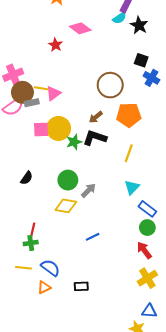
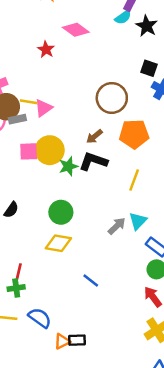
gray arrow: (89, 190) -> (117, 226), moved
blue line: (93, 237) -> (91, 281), turned 64
orange triangle: (44, 287) -> (62, 341), moved

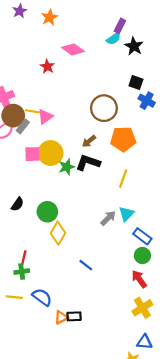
gray rectangle: (17, 119) -> (23, 126), turned -40
green circle: (61, 212) -> (47, 212), moved
yellow diamond: (58, 243) -> (58, 233), turned -70

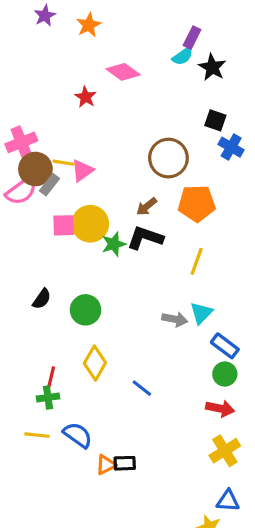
gray arrow: (108, 218) -> (175, 319), turned 56
yellow diamond: (58, 233) -> (95, 363), moved
red arrow: (139, 279) -> (220, 408), turned 138

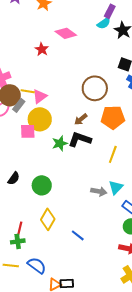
yellow circle: (90, 224) -> (40, 119), moved

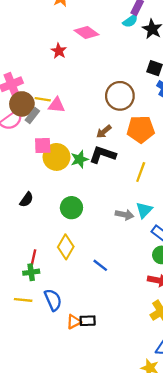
pink triangle: (40, 96) -> (56, 105), turned 42
yellow circle: (40, 119) -> (56, 157), moved
green circle: (42, 185) -> (71, 208), moved
blue semicircle: (37, 265) -> (53, 300), turned 30

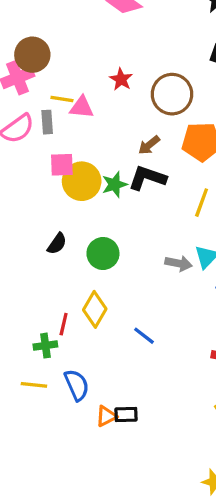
red star: (59, 51) -> (121, 79), moved
brown circle: (22, 104) -> (32, 55), moved
gray rectangle: (32, 115) -> (47, 122), turned -42
black semicircle: (27, 200) -> (57, 244), moved
red line: (33, 257) -> (64, 324), moved

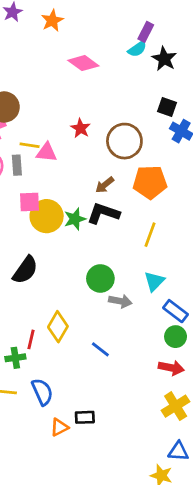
black semicircle: (57, 244) -> (25, 270), size x1.5
green circle: (103, 253) -> (100, 278), moved
gray arrow: (179, 263) -> (120, 301), moved
orange triangle: (106, 416) -> (59, 427), moved

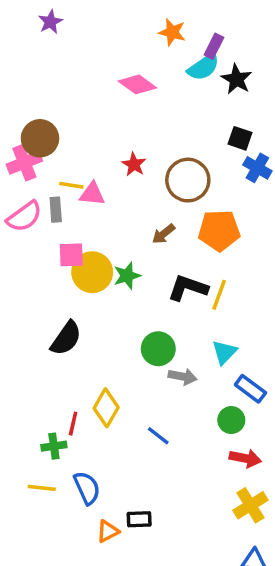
orange star: (52, 21) -> (172, 32), moved, turned -30
cyan semicircle: (137, 49) -> (203, 67), size x1.4
black L-shape: (103, 213) -> (188, 288), moved
green circle: (176, 337) -> (231, 420), moved

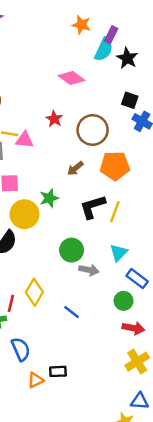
cyan semicircle: (203, 67) -> (104, 50), turned -30
pink diamond: (137, 84) -> (72, 78), moved
yellow circle: (92, 272) -> (24, 214), moved
black L-shape: (188, 288) -> (93, 207), turned -36

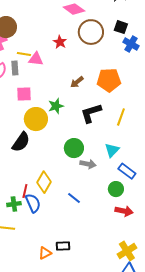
brown circle: (93, 130) -> (91, 32), moved
yellow line: (115, 212) -> (121, 117), moved
blue semicircle: (21, 349) -> (33, 203), moved
yellow cross: (137, 362) -> (127, 251), moved

